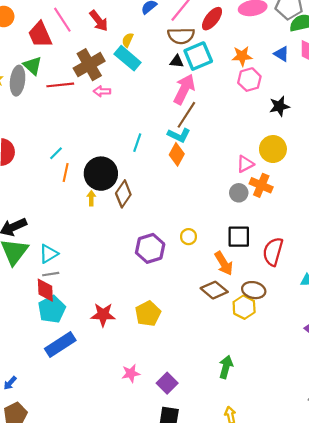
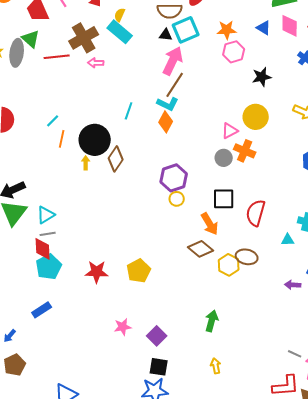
purple hexagon: (150, 248) -> (174, 178), moved
brown ellipse: (254, 290) -> (247, 257), moved
blue rectangle: (60, 345) -> (42, 310), moved, size x0.7

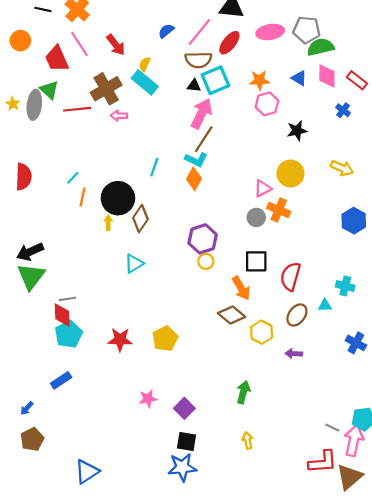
cyan triangle: (46, 215) -> (134, 264), moved
brown ellipse: (247, 257) -> (297, 315), moved, turned -65
purple arrow: (293, 285) -> (294, 354), moved

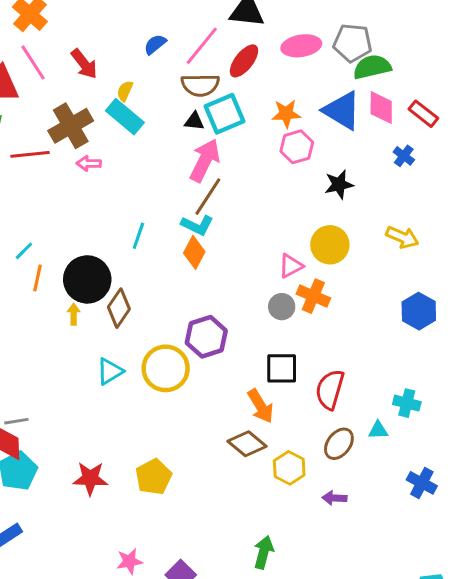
blue triangle: (299, 78) -> (342, 111), size x1.8
yellow circle: (206, 261) -> (166, 368), moved, size x2.0

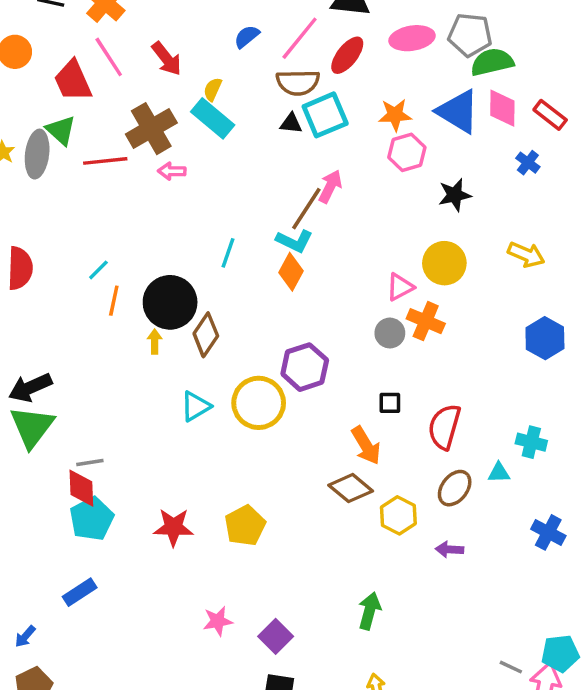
pink arrow: (205, 160) -> (330, 186), moved, size x0.7
black square: (282, 368) -> (390, 403), size x0.6

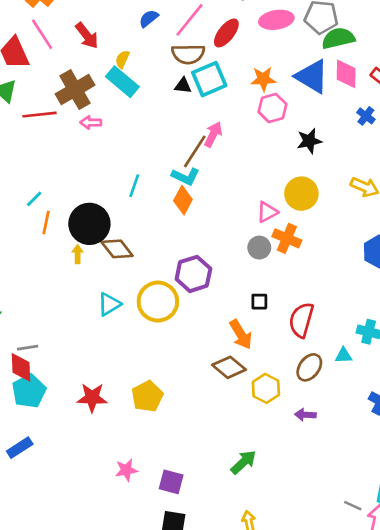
brown diamond: (206, 335) -> (117, 249), turned -72
green arrow: (369, 611) -> (243, 462), turned 32
purple square: (276, 636) -> (171, 482), turned -30

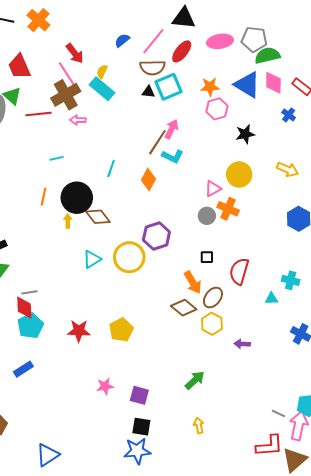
pink line: (42, 34) -> (67, 74), moved
cyan L-shape: (186, 176) -> (173, 156), moved
cyan line: (34, 199) -> (57, 158), moved, turned 32
brown ellipse: (309, 367) -> (213, 298), moved

